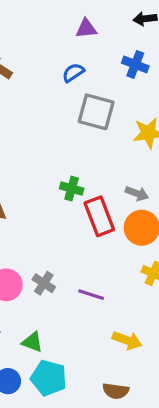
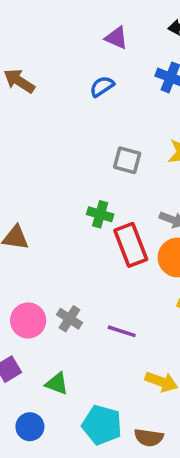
purple triangle: (86, 29) -> (116, 38), turned 30
gray square: (96, 112) -> (127, 160), moved, size x0.7
cyan pentagon: (49, 378) -> (102, 425), moved

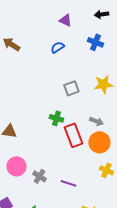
gray square: (127, 160) -> (71, 88), turned -35
pink circle: (28, 320) -> (16, 166), moved

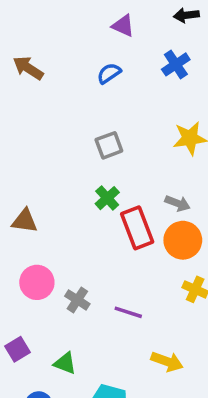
blue cross: (95, 42) -> (176, 64), turned 35
gray square: (71, 88) -> (109, 145), moved
green cross: (56, 118) -> (107, 198), turned 32

